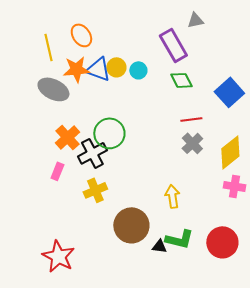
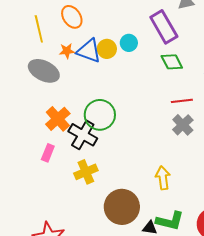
orange star: (76, 69) -> (67, 51), size x0.6
cyan circle: (138, 70) -> (129, 43), moved
black cross: (92, 153) -> (83, 135), turned -32

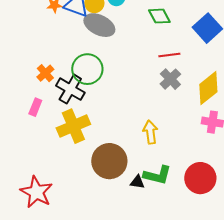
gray ellipse: (44, 71) -> (99, 25), moved
orange cross: (58, 119) -> (45, 73), size x0.7
yellow cross: (86, 172) -> (73, 126), size x1.4

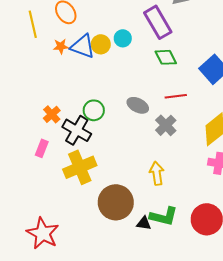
gray ellipse: (99, 25) -> (138, 105), moved, size x0.7
green circle: (87, 69) -> (94, 110), size x0.7
gray cross: (170, 79) -> (166, 125), moved

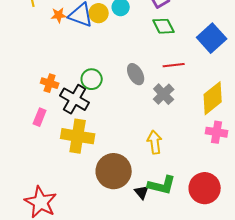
gray ellipse: (138, 105) -> (136, 74), turned 35
orange cross: (52, 114) -> (50, 83), turned -30
yellow cross: (80, 167) -> (78, 136), turned 32
black triangle: (144, 223) -> (142, 192), turned 42

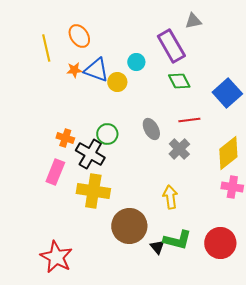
yellow circle: (99, 13) -> (117, 82), moved
pink rectangle: (40, 117) -> (55, 172), size x1.4

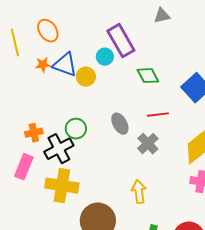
purple rectangle: (171, 46) -> (121, 41), moved
orange cross: (65, 138) -> (34, 133), turned -30
black cross: (90, 154) -> (59, 149), turned 32

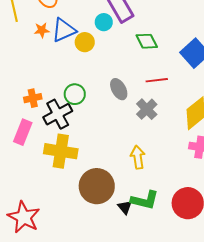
blue triangle: (65, 65) -> (64, 30), turned -44

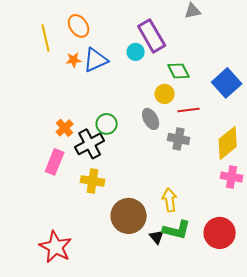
yellow circle: (85, 42) -> (165, 94), moved
orange cross: (33, 98) -> (65, 128), turned -30
gray cross: (147, 109) -> (179, 139), turned -35
yellow cross: (61, 151) -> (93, 181), size x0.7
yellow arrow: (138, 157) -> (170, 200), moved

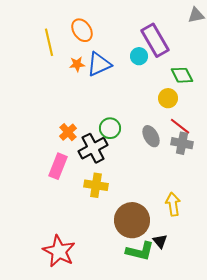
red line: (189, 110) -> (180, 126), moved, turned 45
gray ellipse: (151, 119) -> (151, 136), moved
green L-shape: (177, 230) -> (140, 251), moved

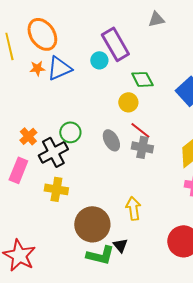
orange ellipse: (82, 30) -> (42, 34), size x1.4

